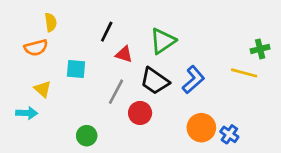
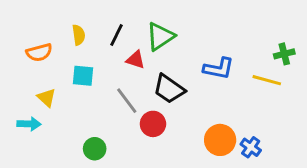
yellow semicircle: (51, 22) -> (79, 35), moved
green triangle: (163, 41) -> (160, 36), moved
blue L-shape: (193, 80) -> (219, 68), moved, turned 52
gray line: (116, 92) -> (127, 101), turned -65

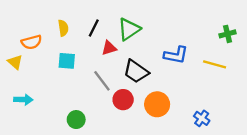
green cross: (284, 54) -> (228, 34), moved
red triangle: (135, 60) -> (109, 48), turned -35
yellow triangle: (46, 98) -> (15, 62), moved
orange circle: (220, 140) -> (157, 104), moved

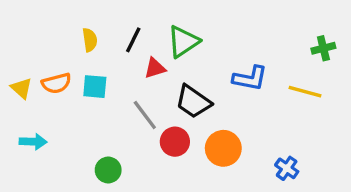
orange semicircle: (32, 42) -> (56, 83), moved

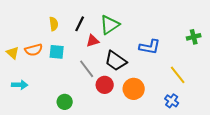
green cross: (323, 48) -> (194, 37), moved
yellow line: (305, 92) -> (178, 75), moved, turned 36

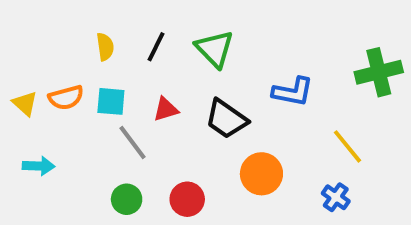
green triangle: (110, 25) -> (215, 49), turned -40
green cross: (194, 37) -> (379, 72), size x1.6
red triangle: (93, 41) -> (166, 109), moved
gray line: (87, 69) -> (132, 143), moved
red circle: (105, 85) -> (187, 199), moved

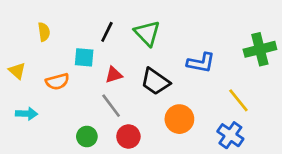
yellow semicircle: (105, 47) -> (44, 32), moved
orange semicircle: (66, 98) -> (57, 82), moved
cyan square: (111, 101) -> (84, 57), moved
gray line: (132, 143) -> (111, 106), moved
blue cross: (336, 197) -> (230, 135), size x1.4

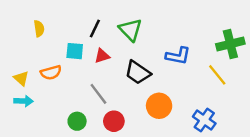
yellow triangle: (17, 71) -> (21, 78), moved
red triangle: (114, 75) -> (102, 56), moved
yellow line: (238, 100) -> (217, 75), moved

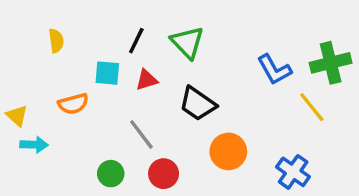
blue L-shape: (178, 56) -> (274, 70), moved, turned 50
yellow triangle: (21, 78) -> (17, 116), moved

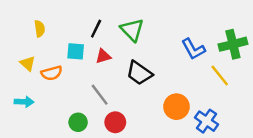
yellow triangle: (17, 116) -> (28, 63), moved
orange circle: (228, 151) -> (176, 107), moved

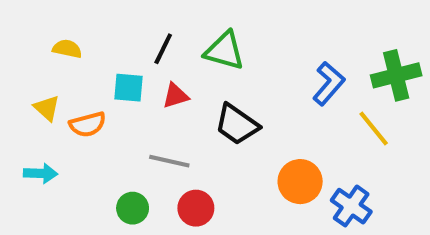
yellow semicircle: (40, 29) -> (67, 49), turned -70
green triangle: (132, 30) -> (224, 51), turned -30
blue L-shape: (193, 49) -> (329, 84), turned -110
gray line: (100, 95) -> (169, 161), turned -40

